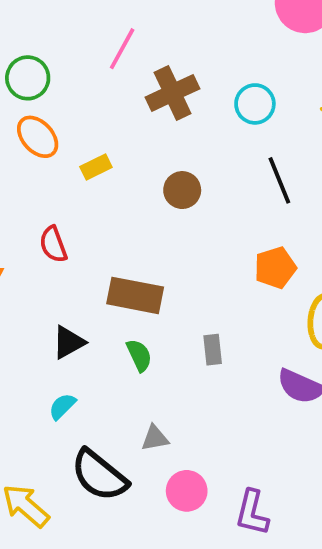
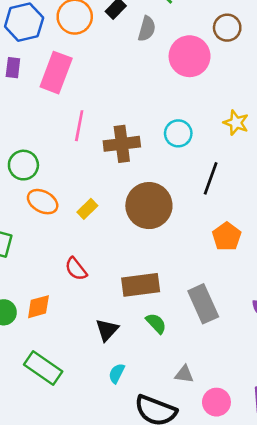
brown cross: (173, 93) -> (122, 144), turned 36
black line: (279, 180) -> (211, 178), turned 60
brown circle: (182, 190) -> (149, 206), size x1.8
gray rectangle: (213, 350) -> (203, 304), size x1.8
gray triangle: (155, 438) -> (184, 374), turned 36

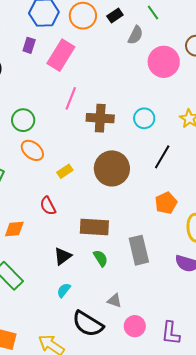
yellow rectangle: (87, 209) -> (65, 171), moved

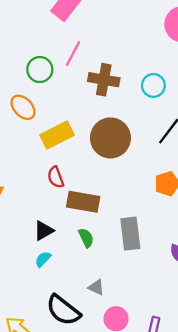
green circle: (23, 120) -> (40, 70), moved
yellow rectangle: (65, 171) -> (57, 135), size x1.8
red semicircle: (48, 206) -> (56, 177), moved
cyan semicircle: (64, 290) -> (43, 259), moved

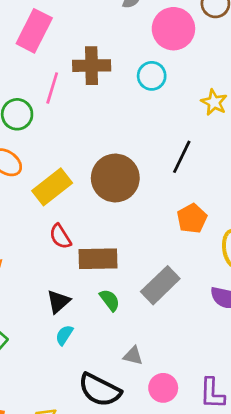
brown cross: (104, 80) -> (92, 66), moved
cyan circle: (153, 85) -> (152, 76), moved
gray rectangle: (130, 234) -> (160, 285), turned 64

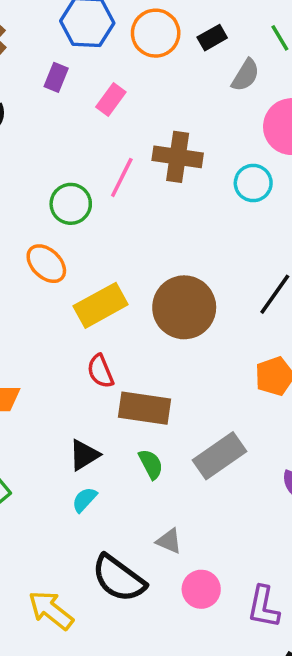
pink rectangle: (34, 31) -> (111, 99), size x0.6

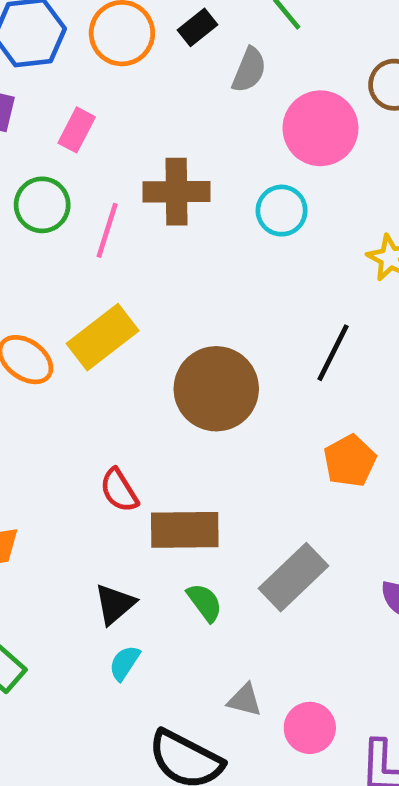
green circle: (71, 204) -> (42, 205), moved
yellow rectangle: (101, 305) -> (103, 337), moved
pink circle: (201, 589) -> (310, 728), moved

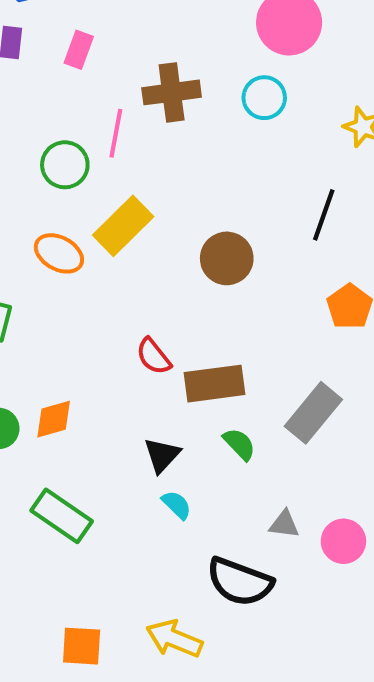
green circle: (42, 205) -> (65, 165), moved
brown circle: (216, 389) -> (227, 258), size x0.7
cyan semicircle: (124, 663) -> (177, 505), turned 108

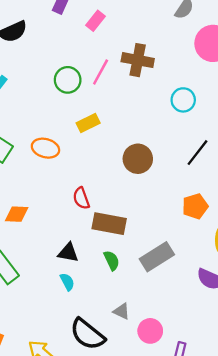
cyan circle: (264, 98) -> (183, 100), moved
yellow rectangle: (123, 226) -> (88, 123), size x0.7
orange ellipse: (59, 253) -> (45, 148), moved, turned -32
black triangle: (162, 455) -> (68, 253), turned 40

